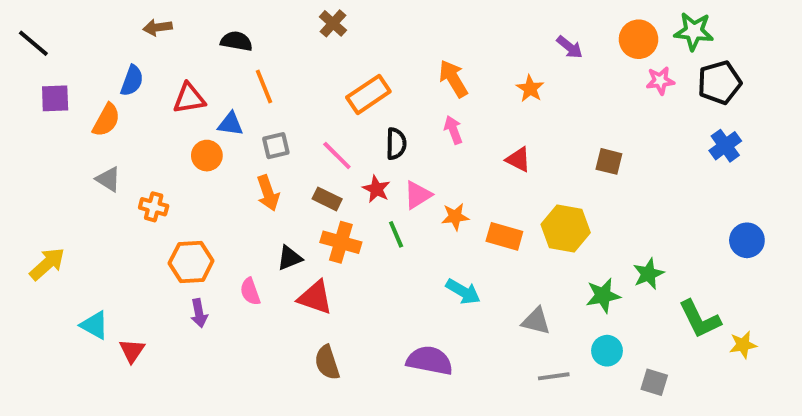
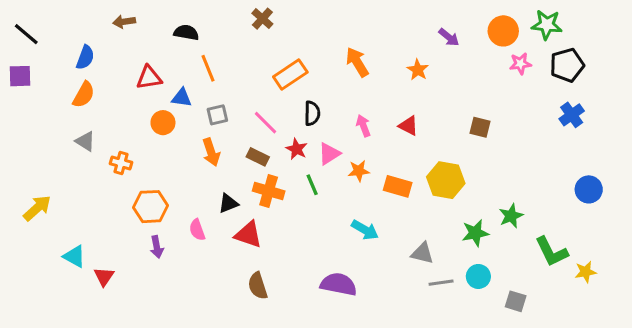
blue semicircle: (132, 81) -> (85, 57), moved
purple square: (55, 98) -> (20, 76), moved
pink arrow: (453, 130) -> (363, 126), moved
gray line: (554, 376) -> (441, 283), moved

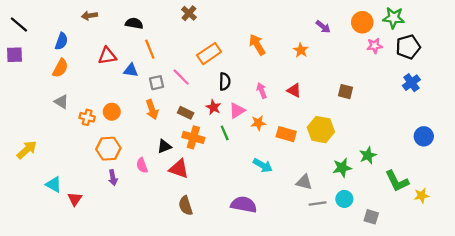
orange circle: (163, 123) -> (112, 112), moved
pink line: (266, 123) -> (181, 77), moved

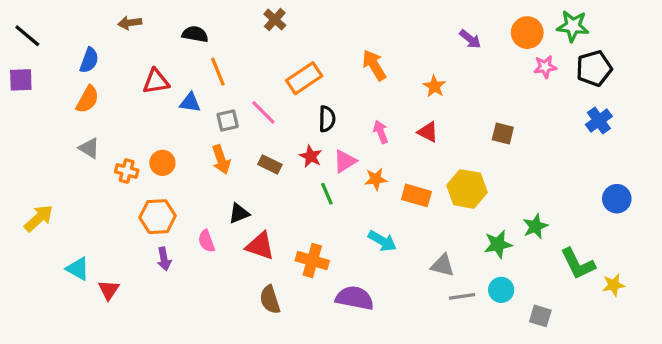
orange star: (301, 50) -> (434, 86), moved
orange cross: (193, 137) -> (312, 261), moved

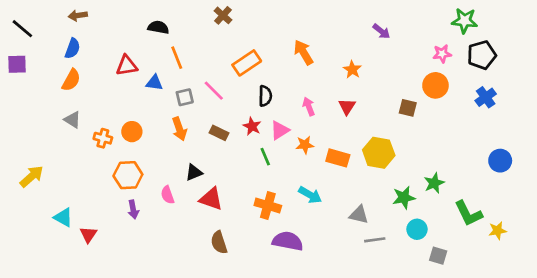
brown arrow: (130, 23) -> (78, 15), moved
orange circle: (527, 33) -> (435, 85), moved
red triangle: (428, 132) -> (347, 107), turned 36
orange cross: (312, 261) -> (268, 205), moved
cyan circle: (501, 290) -> (417, 229), moved

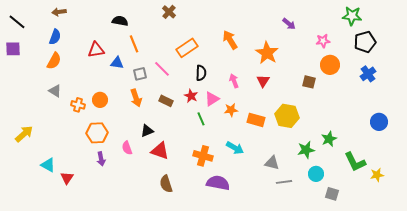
pink star: (442, 54) -> (323, 41), moved
orange star: (352, 70) -> (267, 53), size x1.6

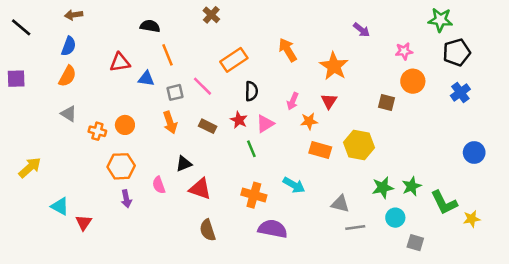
purple square: (13, 49) -> (16, 79), moved
pink arrow: (234, 81) -> (293, 101), turned -136
orange star: (231, 110) -> (309, 121), moved
green star: (329, 139) -> (412, 186), moved

